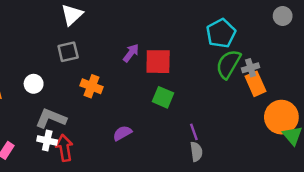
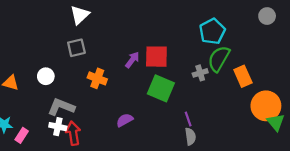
purple arrow: (131, 53) -> (132, 60), moved
gray cross: (251, 68) -> (200, 73), moved
green square: (163, 97) -> (161, 88), size x1.4

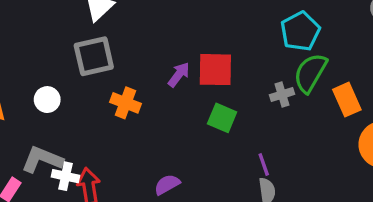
gray square: (76, 48) -> (94, 56), size x1.4
green square: (161, 88) -> (222, 118), size x0.7
gray L-shape: (61, 107) -> (42, 159), moved
purple semicircle: (125, 120) -> (167, 184), moved

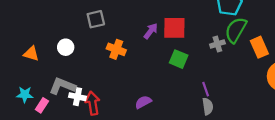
gray square: (94, 56) -> (96, 19), size x0.7

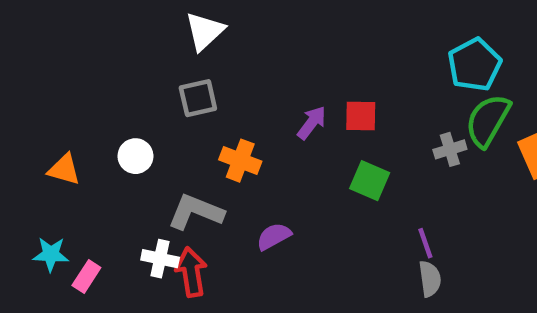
red square: (174, 28) -> (361, 116), size x0.7
gray L-shape: (62, 86) -> (196, 212), moved
purple semicircle: (143, 102) -> (274, 236), moved

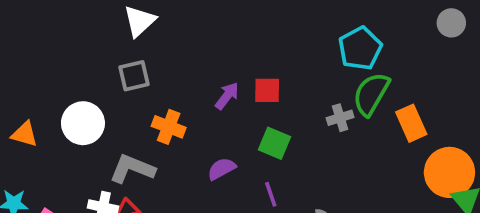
white circle: (135, 156) -> (83, 123), size x1.5
purple semicircle: (274, 236) -> (222, 169), moved
purple line: (425, 243) -> (271, 194), moved

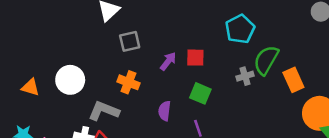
cyan pentagon: (360, 48) -> (240, 29), moved
gray square: (134, 76) -> (130, 41), moved
purple semicircle: (222, 169) -> (164, 111), turned -54

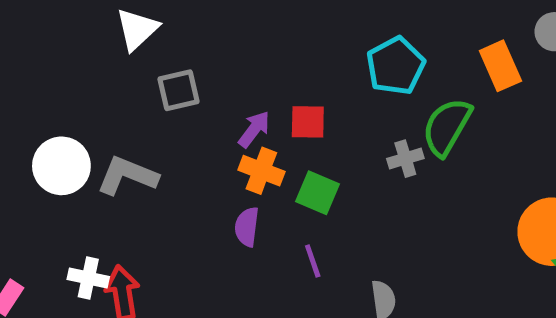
orange rectangle: (293, 80) -> (500, 66), moved
orange cross: (128, 82) -> (261, 171), moved
gray L-shape: (104, 111) -> (127, 176), moved

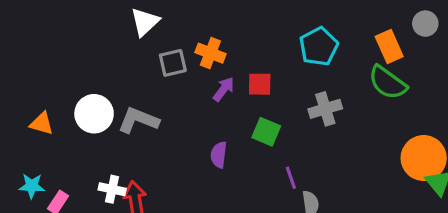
green semicircle: (447, 127) -> (388, 83), moved, turned -84
gray cross: (405, 159) -> (325, 109), size x1.4
orange cross: (261, 171) -> (210, 53), moved
purple line: (313, 261) -> (291, 178), moved

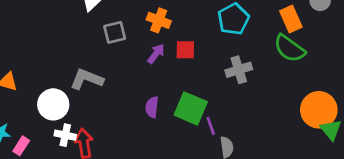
orange cross: (210, 53) -> (159, 20), moved
white circle: (94, 114) -> (53, 104), moved
green square: (266, 132) -> (191, 108), moved, size x1.4

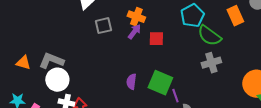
green semicircle: (289, 48) -> (209, 36), moved
purple arrow: (156, 54) -> (134, 32), moved
gray cross: (239, 70) -> (211, 63), moved
gray L-shape: (87, 79) -> (51, 61), moved

